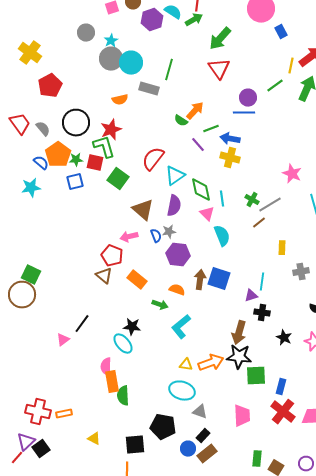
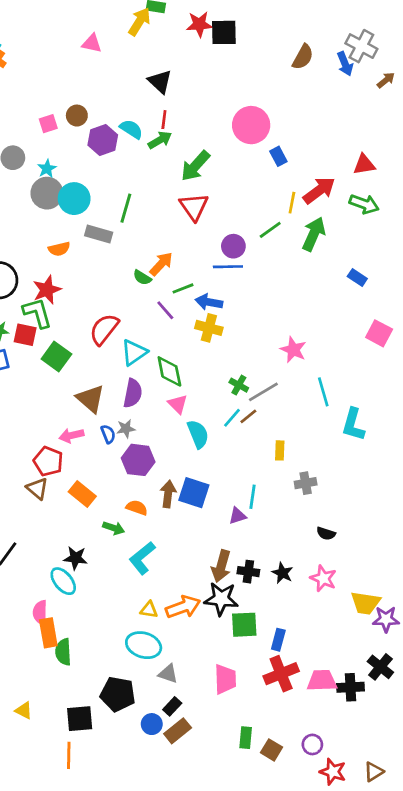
cyan line: (222, 199) -> (232, 418), moved, turned 49
black cross: (262, 313) -> (248, 572), moved
red cross: (283, 412) -> (281, 674), turned 30

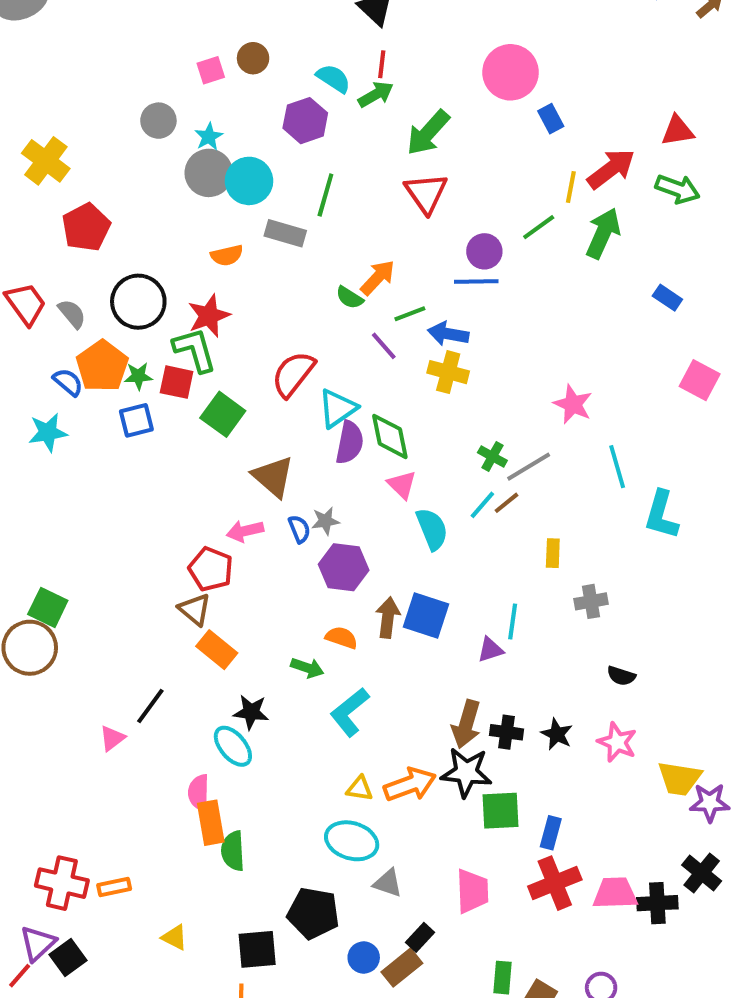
purple hexagon: (103, 140) -> (305, 121), moved
purple semicircle: (133, 393) -> (350, 442), moved
orange rectangle: (82, 494) -> (217, 650), moved
black rectangle: (172, 706) -> (420, 937), moved

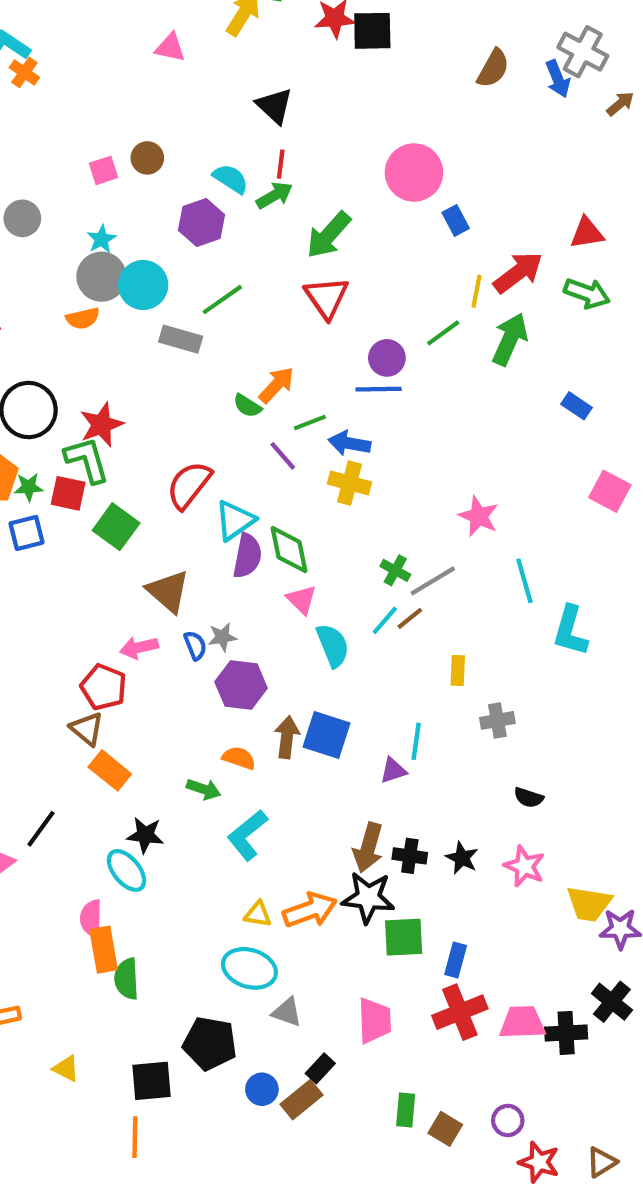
gray circle: (158, 121) -> (22, 218), moved
green line: (325, 195) -> (222, 300), turned 39
orange semicircle: (227, 255) -> (83, 318), moved

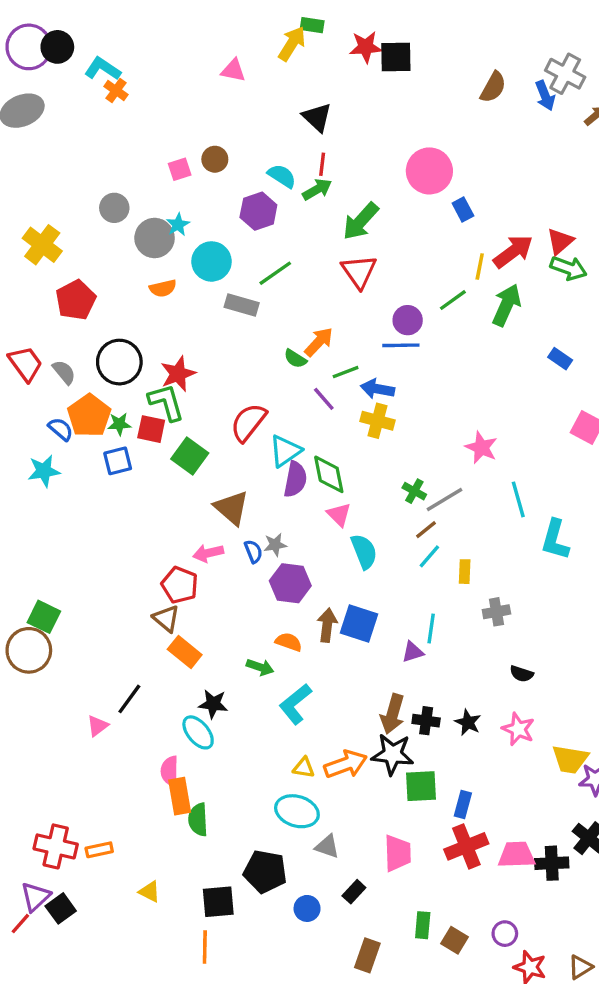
red triangle: (587, 233) -> (560, 241), moved, turned -32
gray circle: (101, 277) -> (155, 238), moved
cyan line: (385, 620) -> (429, 556), moved
brown rectangle: (301, 1100) -> (367, 955), moved, turned -32

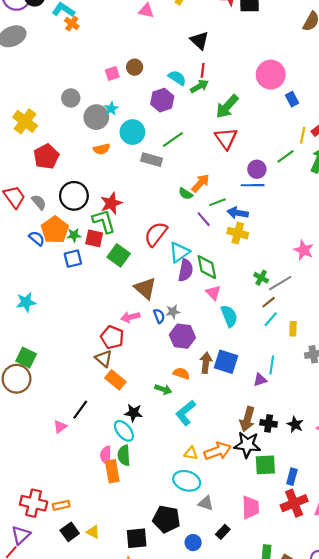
cyan star: (44, 471) -> (26, 302), moved
green semicircle: (198, 820) -> (124, 455), moved
black square: (61, 908) -> (70, 532), moved

